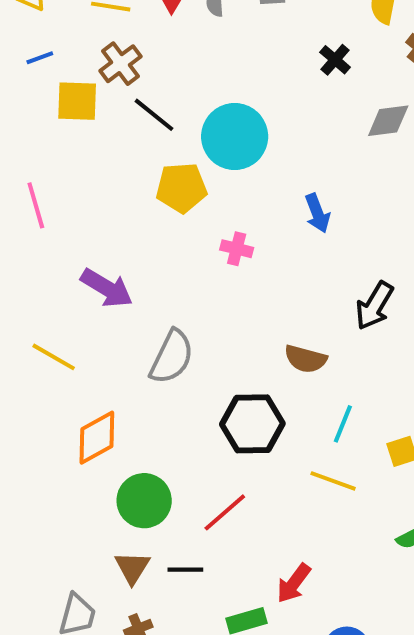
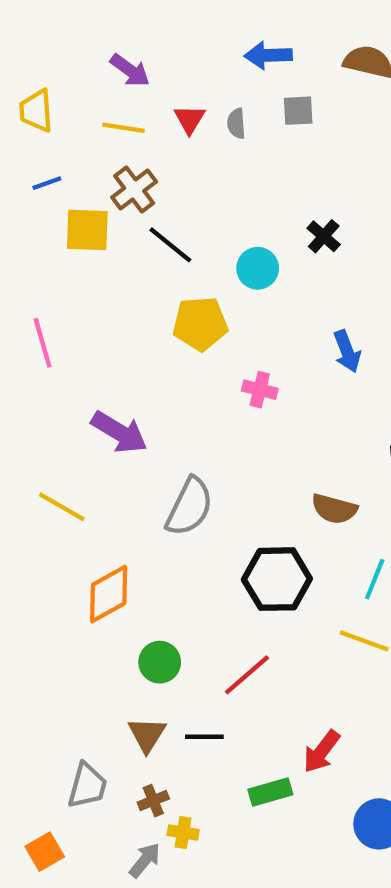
black cross: (335, 60) -> (324, 236), moved
cyan circle: (235, 137) -> (258, 268), size x0.6
green circle: (144, 501) -> (160, 662), size x0.7

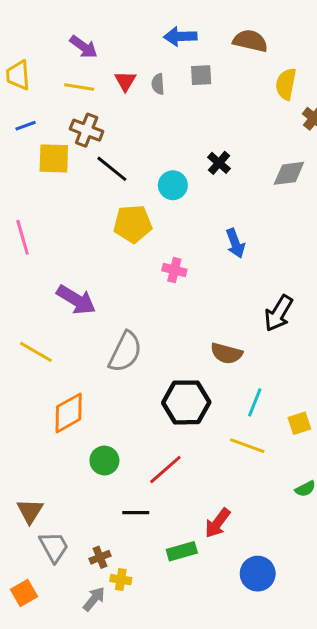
brown cross: (134, 189) -> (87, 130), turned -32
brown triangle: (147, 735) -> (30, 511), moved
gray trapezoid: (87, 786) -> (54, 547), turned -44

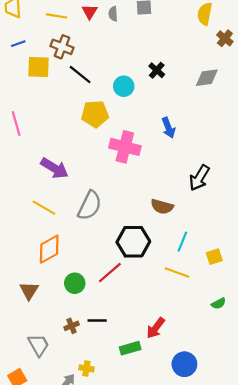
pink cross: (174, 270) -> (125, 147), size x1.8
yellow line: (36, 352) -> (44, 208), moved
red line: (165, 469) -> (110, 273), moved
brown triangle: (30, 511) -> (29, 291), moved
brown cross: (100, 557) -> (72, 326), moved

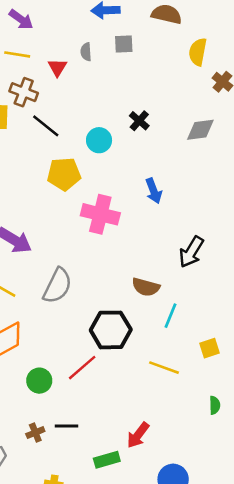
red triangle: (90, 12) -> (57, 67), moved
cyan line: (182, 242) -> (170, 316), moved
green semicircle: (219, 303) -> (215, 405), turned -64

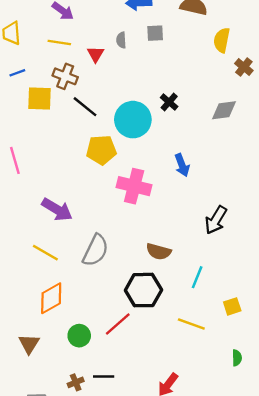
cyan circle: (99, 140) -> (133, 120), size x1.6
brown semicircle: (146, 287) -> (159, 252), moved

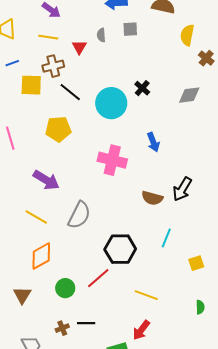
brown cross: (65, 76) -> (53, 66), turned -35
yellow pentagon: (101, 150) -> (58, 129), moved
brown semicircle: (159, 252) -> (152, 198), moved
yellow line: (191, 324) -> (146, 295), moved

